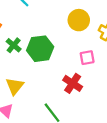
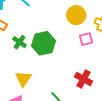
pink square: (87, 58) -> (86, 39), moved
red cross: (73, 83) -> (83, 79), moved

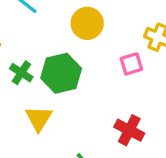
yellow circle: (76, 15) -> (87, 23), moved
yellow triangle: (23, 79) -> (39, 118), moved

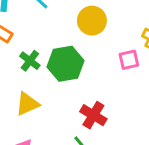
yellow triangle: (39, 118) -> (27, 104), moved, turned 30
red cross: (129, 130) -> (93, 115), moved

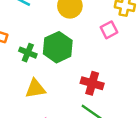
yellow triangle: (27, 104) -> (35, 89), turned 30

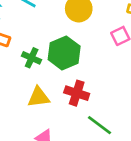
red cross: (92, 83) -> (77, 93), moved

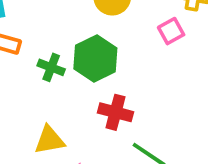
yellow triangle: (38, 97) -> (49, 140), moved

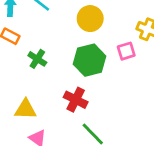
green hexagon: (95, 58) -> (90, 60), moved

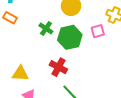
green cross: (37, 59) -> (46, 28), moved

